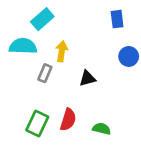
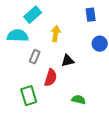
yellow arrow: (62, 51) -> (56, 34), moved
red semicircle: (68, 120) -> (51, 78), moved
green rectangle: (37, 123) -> (29, 96), turned -42

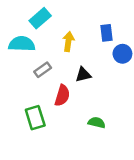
blue rectangle: (91, 15) -> (106, 33), moved
gray rectangle: (35, 57) -> (43, 70), turned 32

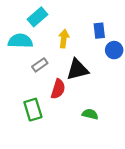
black triangle: (83, 75) -> (78, 70), size x1.5

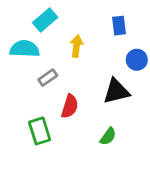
blue rectangle: (99, 31) -> (119, 26), moved
black triangle: (78, 70) -> (116, 91), moved
green semicircle: (90, 114) -> (108, 136), turned 112

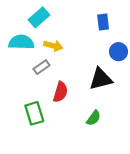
yellow arrow: (77, 46) -> (53, 46), moved, turned 96

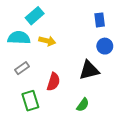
blue rectangle: (103, 22) -> (100, 20), moved
gray rectangle: (41, 67) -> (22, 68), moved

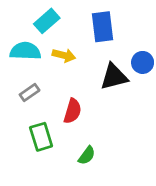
blue rectangle: (100, 20) -> (103, 27), moved, size x1.5
black triangle: (89, 70) -> (114, 77), moved
green semicircle: (83, 105) -> (87, 155), moved

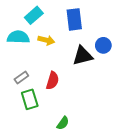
gray rectangle: (30, 92) -> (21, 77), moved
green semicircle: (87, 155) -> (63, 123), moved

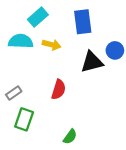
gray rectangle: (21, 77) -> (14, 93), moved
green rectangle: (30, 99) -> (24, 119), moved, turned 36

